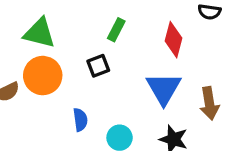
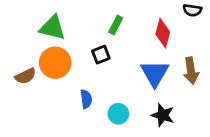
brown arrow: (209, 103) -> (191, 71), moved

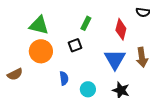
brown semicircle: (26, 76) -> (15, 74), moved

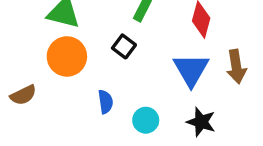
black square: (75, 45) -> (124, 46), turned -32

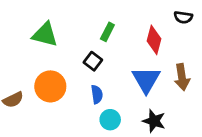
orange circle: (67, 56) -> (50, 86), moved
blue semicircle: (105, 102) -> (97, 94), moved

